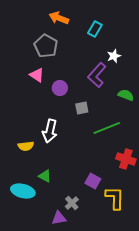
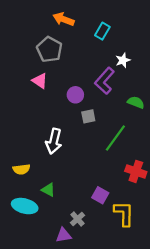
purple circle: (60, 88) -> (75, 95), moved
green line: (107, 128) -> (115, 138), turned -32
yellow semicircle: (26, 146) -> (21, 169), moved

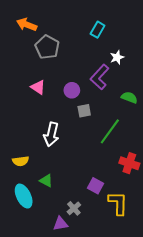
orange arrow: (64, 19) -> (27, 25), moved
pink triangle: (40, 81) -> (38, 87), moved
cyan ellipse: (25, 206) -> (24, 196), turned 50

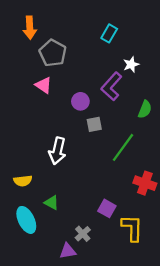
orange arrow: (27, 25) -> (30, 28), turned -114
pink triangle: (38, 87) -> (44, 85), moved
green semicircle: (129, 97) -> (145, 109), turned 91

